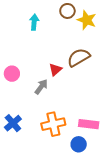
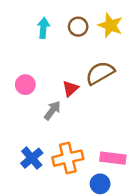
brown circle: (67, 11) -> (78, 27), moved
pink circle: (12, 74) -> (25, 85), moved
blue cross: (13, 123) -> (32, 158), moved

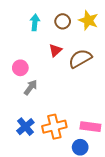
red triangle: (70, 89) -> (55, 50), moved
gray arrow: (52, 110) -> (31, 87), moved

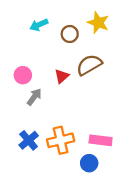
brown circle: (63, 21) -> (70, 34), moved
cyan arrow: (35, 22) -> (39, 25), turned -119
red triangle: (55, 50) -> (62, 76), moved

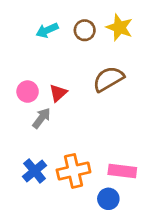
brown circle: (70, 34) -> (85, 30), moved
red triangle: (62, 76) -> (58, 93), moved

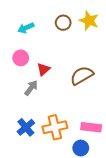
cyan arrow: (47, 30) -> (26, 28), moved
brown semicircle: (108, 79) -> (82, 76), moved
pink circle: (28, 92) -> (21, 58), moved

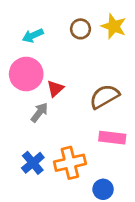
pink circle: (21, 58) -> (26, 74), size x1.6
pink rectangle: (91, 127) -> (112, 138), moved

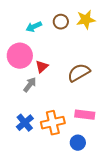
yellow star: (114, 26) -> (86, 20), turned -30
cyan arrow: (33, 36) -> (34, 27), moved
pink rectangle: (112, 138) -> (85, 115), moved

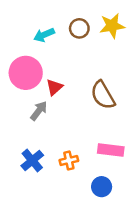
brown semicircle: (79, 73) -> (103, 95), turned -90
orange cross: (53, 123) -> (69, 160), size x0.6

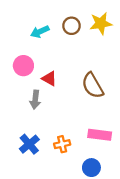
pink circle: (26, 73) -> (23, 66), size x0.7
red triangle: (54, 87) -> (49, 79), turned -49
gray arrow: (39, 111) -> (35, 100), turned 150

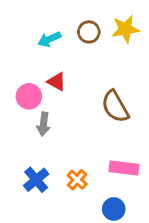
pink circle: (23, 66) -> (29, 96), moved
red triangle: (49, 79) -> (57, 82), moved
orange cross: (62, 144) -> (77, 180), turned -35

